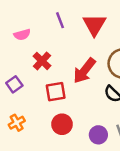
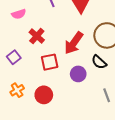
red circle: (62, 124) -> (44, 95), moved
purple circle: (98, 135) -> (78, 74), moved

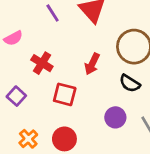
red arrow: (74, 43) -> (92, 64), size x0.7
red square: (50, 62) -> (65, 94), turned 36
purple circle: (78, 74) -> (115, 117), moved

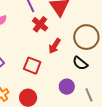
red cross: (42, 63) -> (40, 24), moved

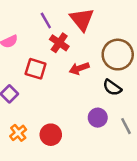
red arrow: (55, 46) -> (79, 68), turned 42
red square: (32, 66) -> (36, 69), moved

